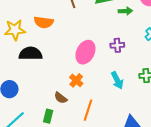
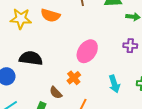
purple cross: (117, 45) -> (130, 46), moved
black semicircle: (30, 54) -> (31, 58), moved

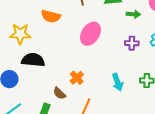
yellow star: (21, 19) -> (20, 34), moved
pink ellipse: (87, 51) -> (90, 34), moved

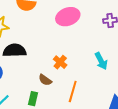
pink ellipse: (90, 34) -> (68, 17), turned 45

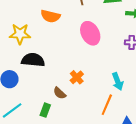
pink ellipse: (68, 17) -> (90, 33), turned 75
orange line: (73, 91) -> (107, 105), moved

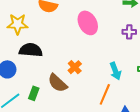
brown semicircle: (60, 93) -> (58, 83), size x1.5
green rectangle: (45, 110) -> (34, 93), moved

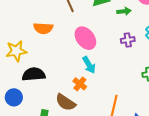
cyan arrow: (115, 71) -> (89, 65), moved

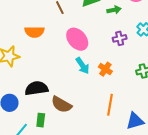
black semicircle: (34, 74) -> (37, 88), moved
orange cross: (80, 84) -> (105, 69), moved

